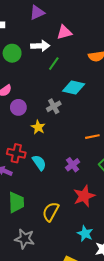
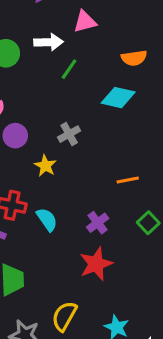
cyan diamond: (74, 88) -> (118, 98), moved
red star: (84, 196) -> (96, 264), moved
yellow semicircle: (51, 212) -> (64, 316), moved

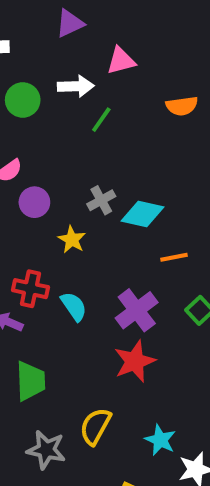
cyan diamond: (118, 98) -> (143, 214), moved
purple cross: (98, 223) -> (137, 310), size x1.5

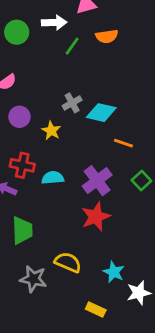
orange semicircle: (182, 106) -> (107, 36), moved
purple circle: (34, 202) -> (19, 117), moved
orange line: (174, 257) -> (123, 143), turned 30
cyan semicircle: (74, 306) -> (53, 178), turned -60
yellow semicircle: (95, 426) -> (68, 262), turned 84

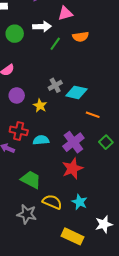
green trapezoid: (22, 230) -> (31, 180), moved, turned -60
cyan star: (114, 272) -> (80, 202), moved
yellow rectangle: (96, 309) -> (72, 236), size x1.5

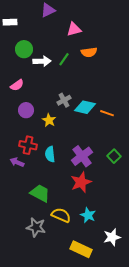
white arrow: (42, 27) -> (42, 61), moved
orange line: (93, 115) -> (107, 113), moved
cyan semicircle: (41, 140) -> (50, 154), turned -91

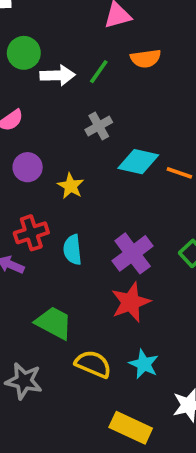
gray cross: (64, 100) -> (99, 126), moved
red cross: (28, 145) -> (31, 233), turned -30
gray star: (36, 227) -> (24, 381), moved

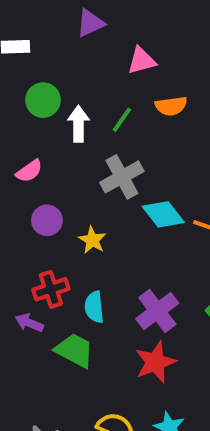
white arrow: (58, 75) -> (78, 124), turned -88
gray cross: (99, 126) -> (122, 177), size x1.5
cyan diamond: (138, 162) -> (163, 214), turned 39
green trapezoid: (54, 323) -> (75, 350), moved

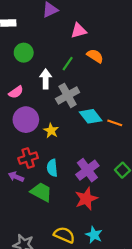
orange semicircle: (171, 106) -> (95, 56), turned -140
white arrow: (78, 124) -> (46, 79), moved
purple circle: (47, 220) -> (26, 120), size x1.5

